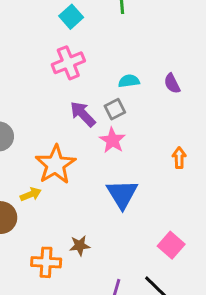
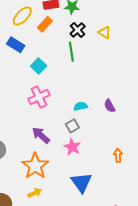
purple arrow: (83, 114) -> (41, 135), moved
yellow arrow: (31, 194) -> (35, 193), moved

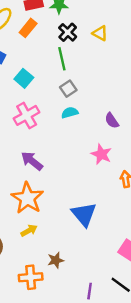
cyan semicircle: (80, 106) -> (70, 113), moved
gray square: (72, 126) -> (68, 89), moved
pink star: (72, 147) -> (101, 154), moved

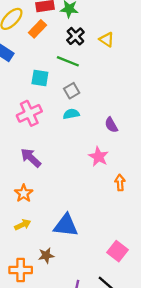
green line: (62, 59) -> (68, 61), turned -60
cyan square: (24, 78) -> (40, 78), moved, turned -36
orange star: (27, 198) -> (24, 193), size x0.6
blue triangle: (84, 214) -> (66, 225), moved, turned -48

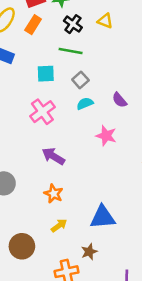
purple semicircle: (111, 125) -> (119, 100), moved
pink star: (98, 157) -> (106, 136), moved

